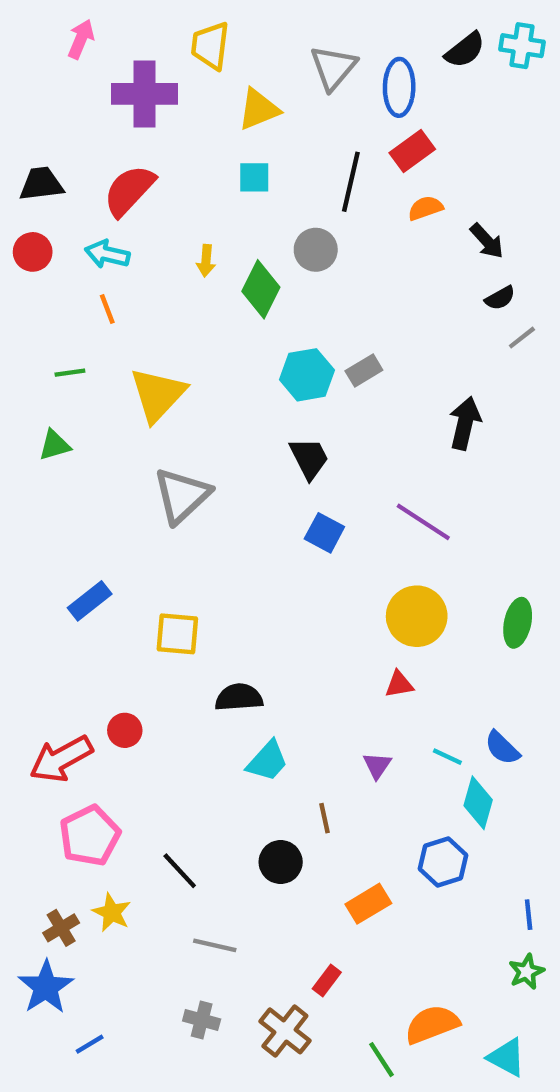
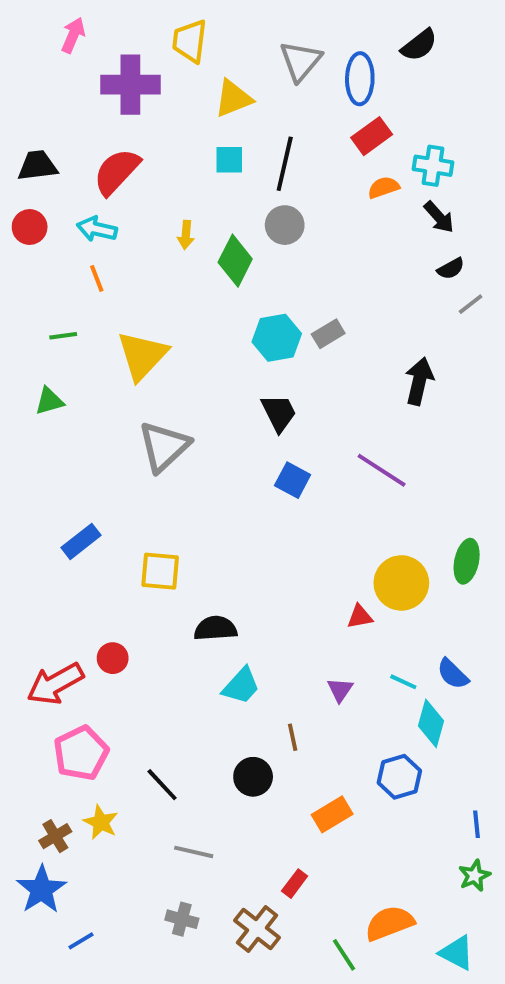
cyan cross: (522, 46) -> (433, 166), moved
black line: (351, 182) -> (285, 164), moved
yellow circle: (417, 616) -> (401, 583), moved

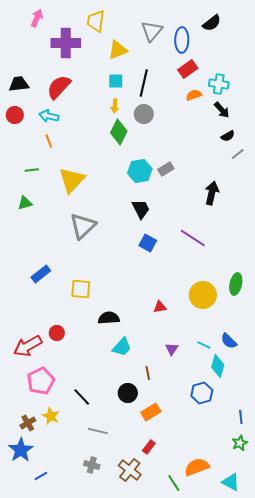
yellow arrow: (186, 235) -> (115, 106), moved
red triangle: (360, 617) -> (160, 307), moved
orange rectangle: (332, 814) -> (151, 412), moved

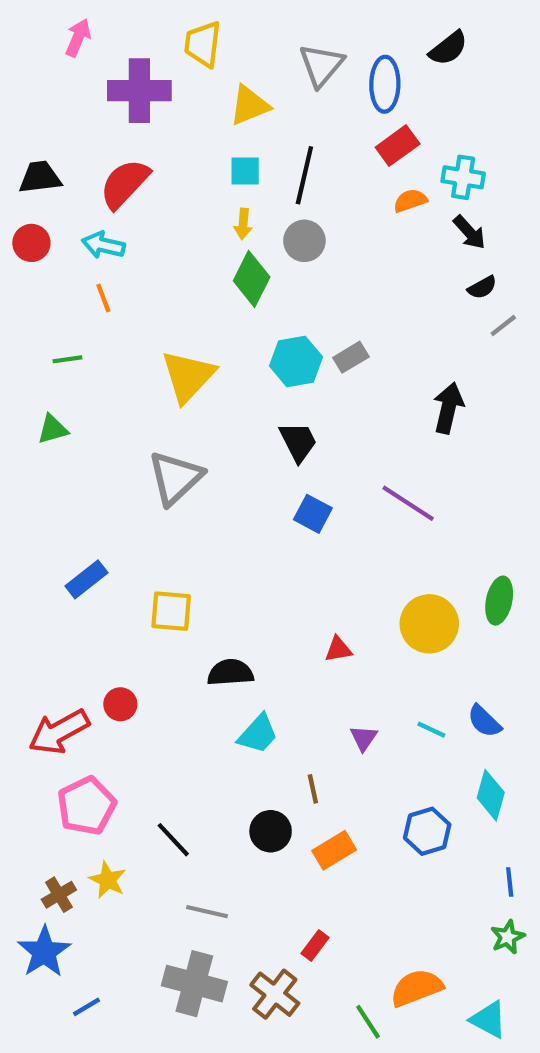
yellow triangle: (72, 180) -> (188, 376), moved
cyan diamond: (218, 366) -> (491, 795), moved
orange rectangle: (151, 412) -> (334, 850), moved
gray cross: (92, 465) -> (194, 984), size x1.8

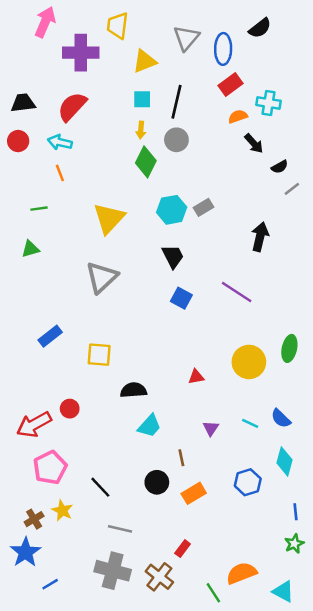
pink arrow: (78, 38) -> (45, 22), size x1.4
black arrow: (469, 232) -> (254, 143), moved

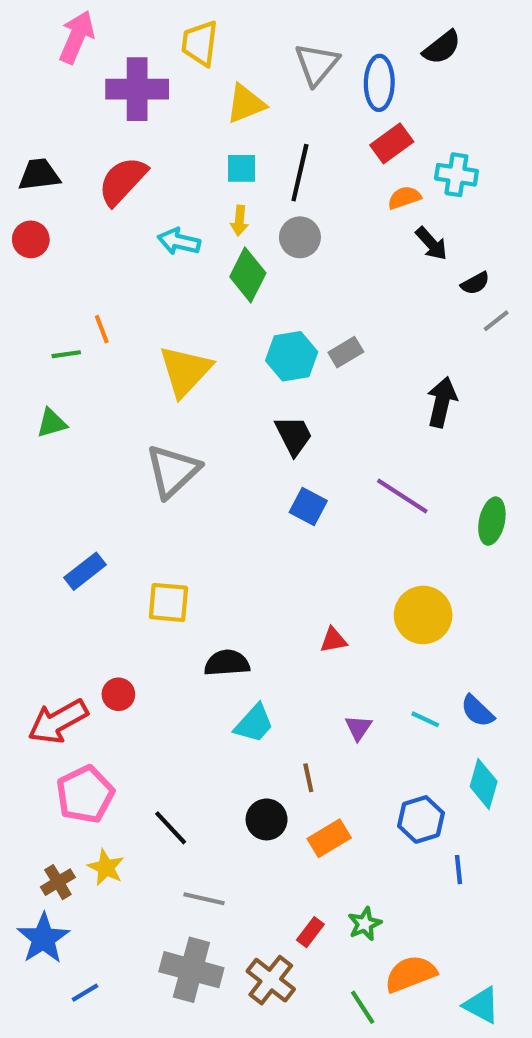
cyan arrow: (60, 142) -> (179, 241), moved
orange line: (60, 173) -> (102, 329), moved
green ellipse: (289, 348) -> (492, 521), moved
blue line: (296, 512) -> (459, 870), moved
green star: (294, 544) -> (365, 924), moved

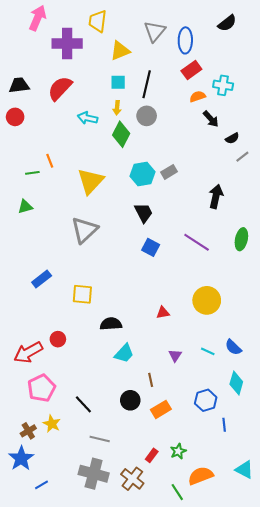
black semicircle: (442, 47) -> (227, 23), moved
green ellipse: (492, 521) -> (241, 239), moved
cyan triangle: (481, 1005) -> (244, 470), moved

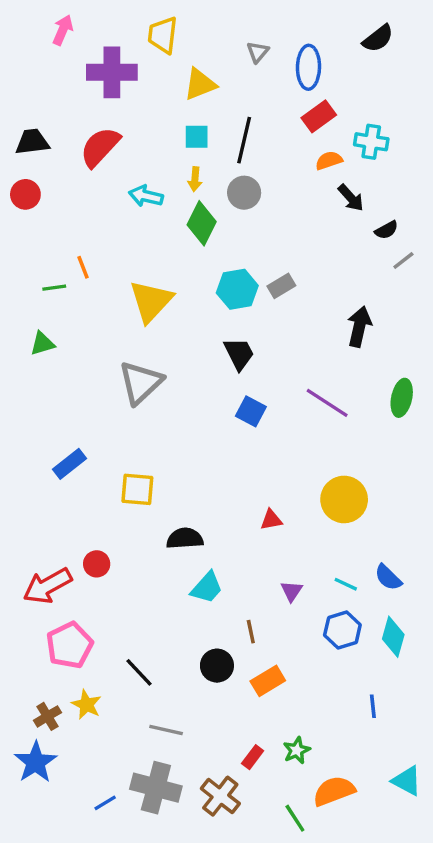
pink arrow: (38, 18) -> (63, 30), size x0.7
gray triangle: (155, 31) -> (258, 52), size x0.6
blue hexagon: (206, 400) -> (342, 630), moved
blue line: (42, 485) -> (105, 803), moved

